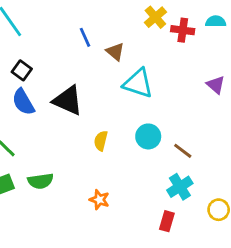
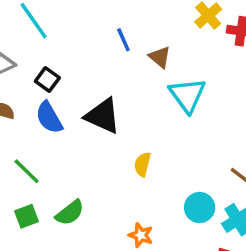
cyan triangle: (138, 83) -> (187, 95), turned 36
cyan circle: (148, 136) -> (200, 208), moved
green semicircle: (40, 181) -> (70, 213), turned -30

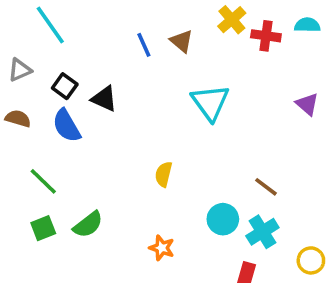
brown triangle: (160, 57) -> (182, 41), moved
black triangle: (103, 116) -> (104, 99), moved, size x0.7

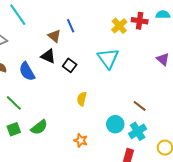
yellow cross: (232, 20) -> (119, 26), moved
brown triangle: (182, 41) -> (54, 36), moved
black square: (65, 86) -> (70, 65), moved

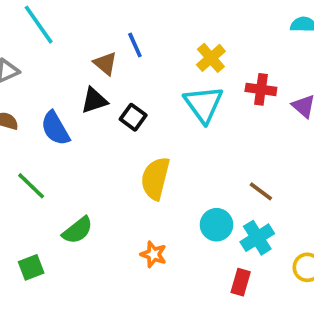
red cross: (140, 21) -> (261, 89), moved
yellow cross: (119, 26) -> (211, 58), moved
black triangle: (48, 56) -> (94, 101), turned -42
yellow semicircle: (82, 99) -> (155, 178), size x1.6
green square: (14, 129) -> (31, 267), moved

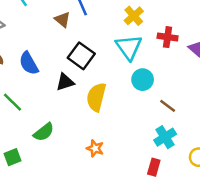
black triangle: (94, 101) -> (65, 82), moved
black square: (133, 117) -> (81, 56), size x1.5
cyan circle: (216, 225) -> (143, 80), moved

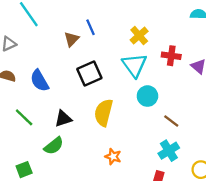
brown triangle: (63, 20) -> (72, 39), turned 35
black square: (81, 56) -> (89, 73), turned 30
black triangle: (65, 82) -> (63, 119), moved
orange star: (95, 148) -> (113, 157), moved

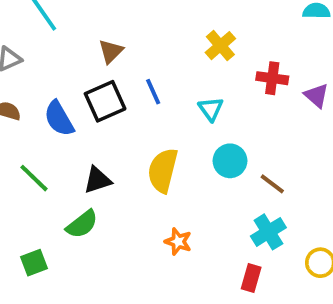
blue line: (91, 27) -> (153, 92), moved
cyan triangle: (134, 65) -> (211, 109), moved, size x0.6
black square: (89, 73) -> (105, 101), moved
cyan circle: (147, 96) -> (230, 161), moved

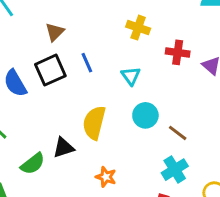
yellow cross: (220, 46) -> (138, 28), turned -30
black triangle: (97, 180) -> (63, 148), moved

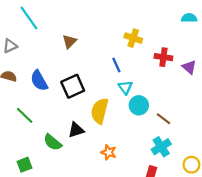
blue line: (87, 63) -> (116, 65), moved
black square: (50, 70) -> (73, 86), moved
cyan triangle: (131, 76) -> (125, 87), moved
green semicircle: (33, 164) -> (53, 142), turned 78

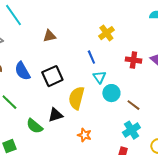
yellow cross: (133, 38) -> (106, 33), turned 35
brown triangle: (69, 41) -> (49, 36), turned 32
red cross: (163, 57) -> (133, 60), moved

